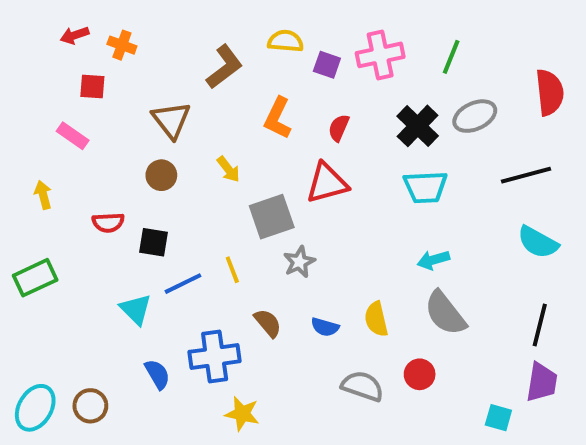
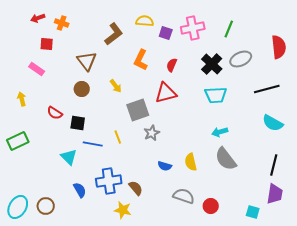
red semicircle: (108, 222) -> (55, 113), turned 35
blue line: (183, 284) -> (93, 144), turned 36
brown semicircle: (268, 323) -> (136, 188), moved
red circle: (420, 374) -> (211, 206), moved

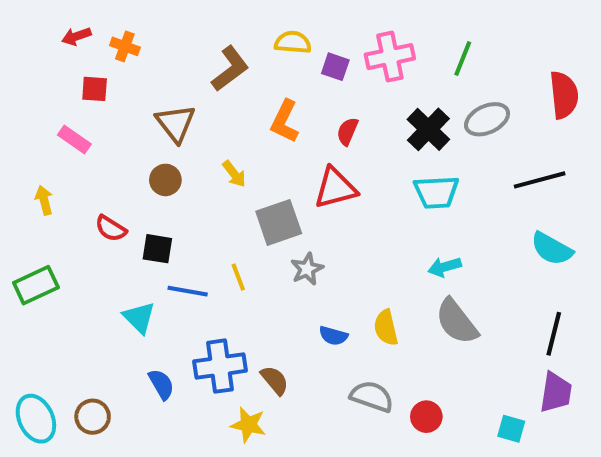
cyan ellipse: (18, 207) -> (36, 419), turned -55

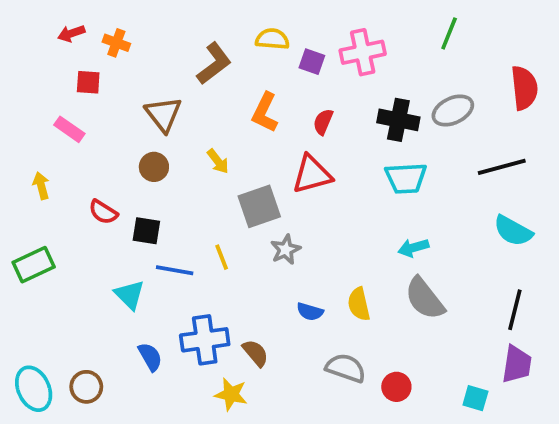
green line: (463, 59) -> (449, 33), moved
black cross: (428, 129) -> (398, 120), turned -33

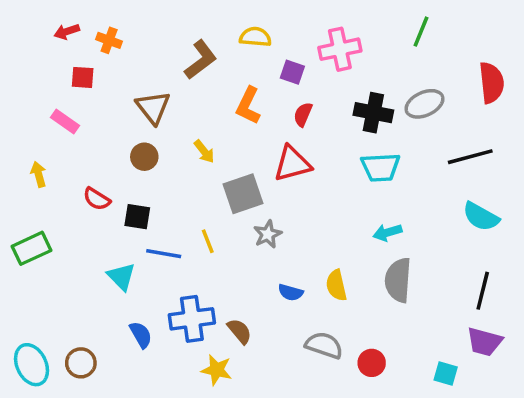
purple square: (312, 62) -> (292, 72), moved
gray semicircle: (425, 298) -> (398, 280), turned 42
purple trapezoid: (517, 364) -> (484, 342), turned 96

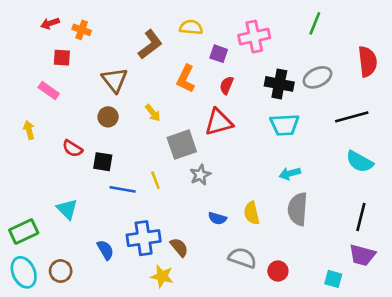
green rectangle: (32, 248) -> (24, 231), moved
cyan triangle: (121, 277) -> (67, 209), moved

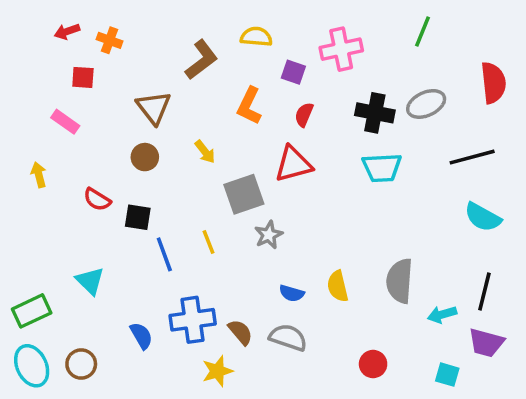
cyan arrow: (290, 174) -> (442, 314), moved
blue line: (123, 189) -> (164, 254), turned 60
gray semicircle: (242, 258) -> (288, 337), moved
yellow star: (162, 276) -> (217, 371), turned -30

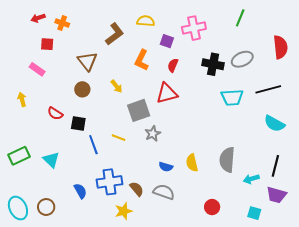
cyan trapezoid: (382, 168) -> (232, 97), moved
yellow line: (209, 242) -> (119, 138), turned -48
green rectangle: (32, 311) -> (19, 156), moved

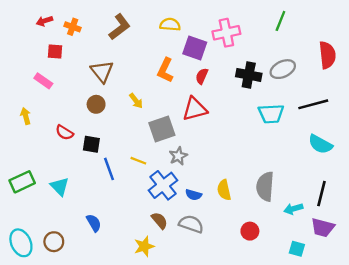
brown L-shape: (115, 34) -> (120, 27), moved
purple square: (167, 41) -> (195, 48), size x1.5
blue cross: (109, 182) -> (163, 185), moved, turned -30
red circle: (212, 207) -> (250, 231), moved

